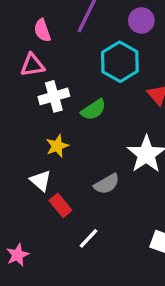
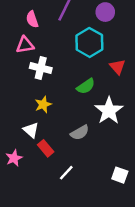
white cross: (54, 96) -> (41, 68), turned 30
green semicircle: (93, 110) -> (86, 86), moved
pink star: (18, 255) -> (14, 158), moved

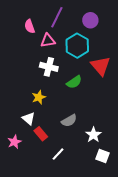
pink triangle: (25, 45) -> (48, 41), moved
red triangle: (117, 67) -> (101, 66), size x1.5
white cross: (41, 68) -> (49, 67), moved
white star: (109, 111) -> (93, 135), moved, size x0.7

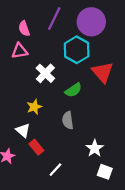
purple circle: (90, 20) -> (91, 22), size x1.6
pink triangle: (48, 41) -> (20, 51), moved
white cross: (49, 67) -> (45, 73), turned 30
gray semicircle: (69, 121) -> (68, 120), moved, turned 112

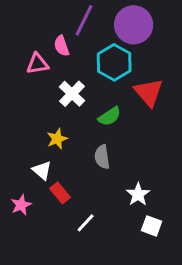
pink semicircle: (24, 29) -> (62, 46), moved

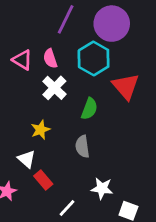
pink semicircle: (62, 46) -> (50, 59), moved
pink triangle: (38, 64) -> (22, 60), turned 40
green semicircle: (110, 116) -> (89, 109), turned -35
white star: (138, 194) -> (102, 188), moved, turned -30

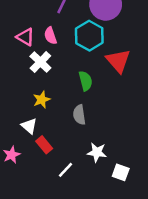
white cross: (54, 88) -> (40, 62), moved
green semicircle: (89, 109) -> (86, 81), turned -36

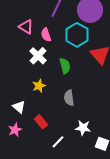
pink triangle: (25, 37) -> (26, 27), moved
green semicircle: (86, 81) -> (65, 66), moved
white triangle: (29, 126) -> (19, 107), moved

